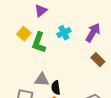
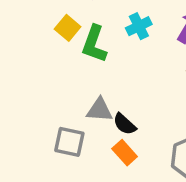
black semicircle: (56, 88) -> (125, 124), turned -40

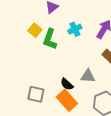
gray triangle: (100, 110) -> (88, 76), moved
orange rectangle: (125, 153) -> (67, 100), size x1.5

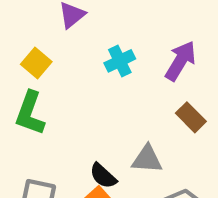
green L-shape: (50, 39) -> (30, 113), moved

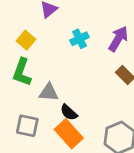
gray triangle: (147, 159) -> (49, 92), moved

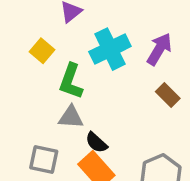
cyan cross: (79, 39) -> (110, 49), size x1.6
green L-shape: (22, 72) -> (71, 81), moved

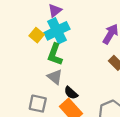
cyan cross: (110, 49) -> (57, 31), moved
gray triangle: (71, 117) -> (55, 77), turned 35

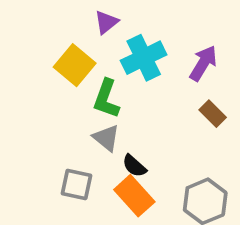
cyan cross: (57, 31) -> (144, 58), moved
yellow square: (37, 35) -> (75, 65), size x1.5

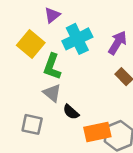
orange rectangle: (134, 196) -> (97, 132), moved, turned -60

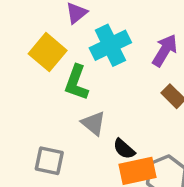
gray triangle: (52, 93) -> (93, 123), moved
black semicircle: (71, 112) -> (124, 149), moved

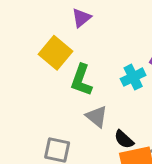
cyan cross: (110, 45) -> (133, 77), moved, size x0.7

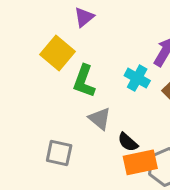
cyan cross: (133, 77) -> (137, 78), turned -35

